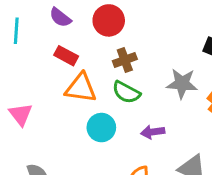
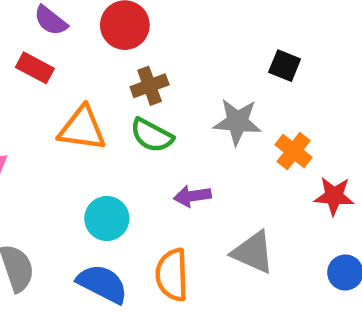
red rectangle: (66, 56) -> (35, 68), moved
cyan circle: (101, 128) -> (107, 219), moved

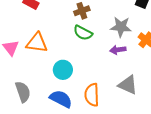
orange triangle: (82, 129) -> (37, 43), moved
purple arrow: (192, 196) -> (118, 50), moved

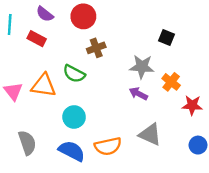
green semicircle: (83, 33) -> (74, 74), moved
purple arrow: (118, 50) -> (138, 94), turned 35
orange semicircle: (92, 95) -> (108, 146), turned -100

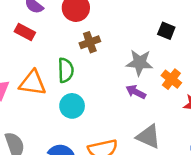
green semicircle: (74, 74) -> (66, 70), turned -120
cyan circle: (74, 117) -> (72, 106), moved

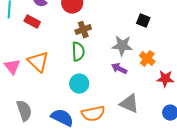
green semicircle: (66, 70) -> (78, 52), moved
orange triangle: (33, 83) -> (38, 62), turned 35
cyan circle: (72, 106) -> (79, 84), moved

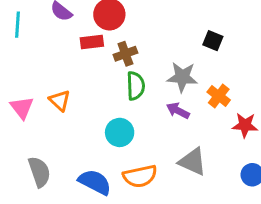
red rectangle: (32, 22) -> (92, 42), moved, turned -35
green semicircle: (78, 52) -> (136, 86), moved
orange triangle: (38, 62) -> (60, 100), size x0.7

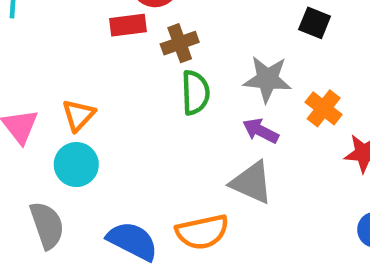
orange triangle: (60, 100) -> (79, 115), turned 30
cyan circle: (120, 132) -> (76, 165), moved
gray triangle: (192, 162) -> (252, 183), moved

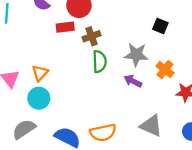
gray triangle: (252, 183) -> (151, 126), moved
gray semicircle: (47, 225) -> (24, 129), turned -105

